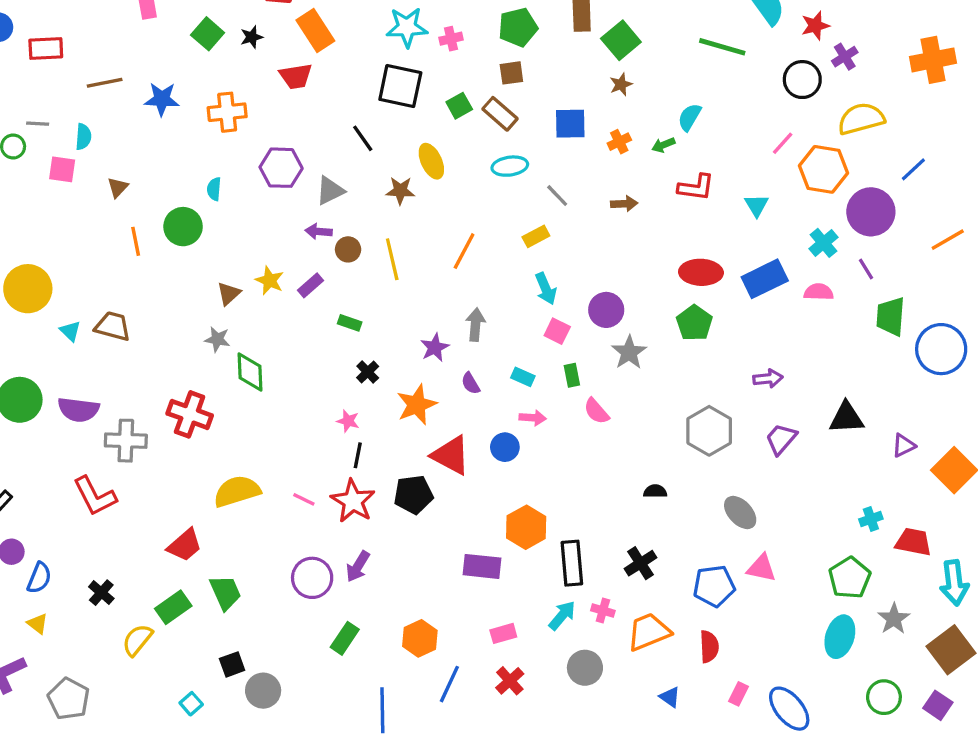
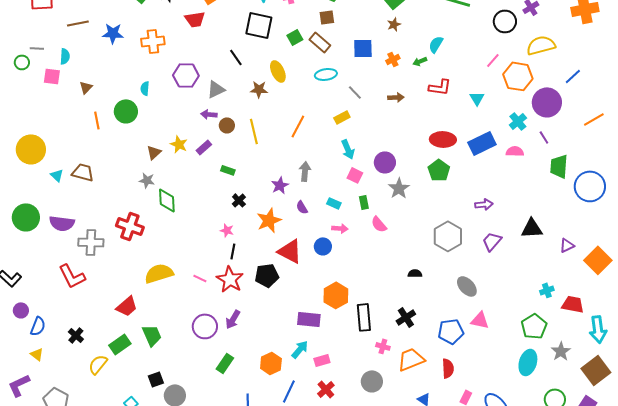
cyan arrow: (562, 615) -> (300, 349), moved

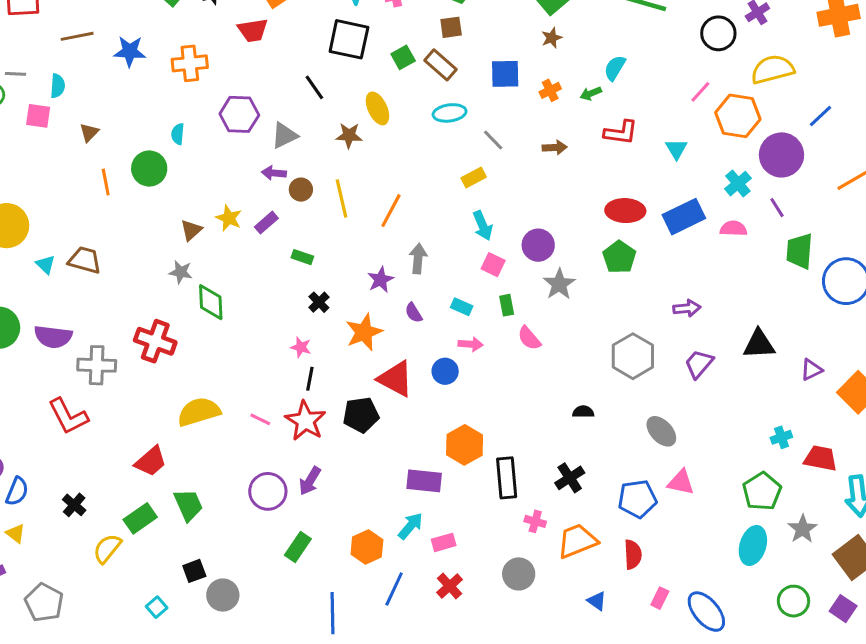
orange line: (298, 126) -> (391, 211), moved

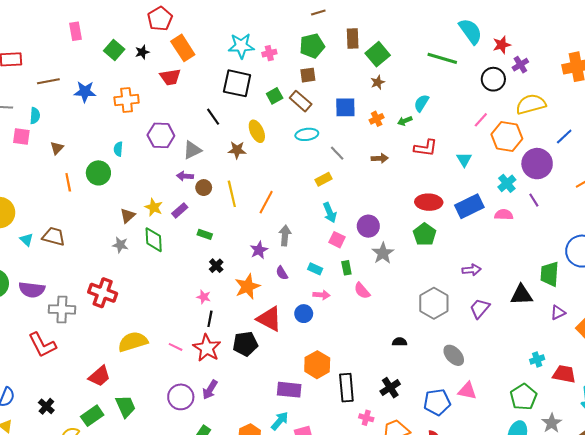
green trapezoid: (799, 251) -> (550, 274), moved
green diamond: (211, 302) -> (154, 240), moved

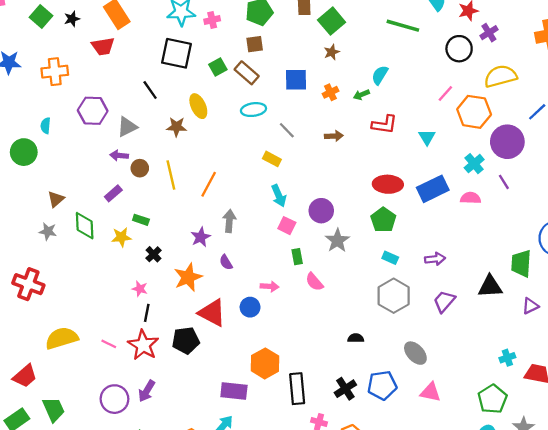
yellow rectangle: (323, 179) -> (272, 159), turned 56
yellow star: (154, 207) -> (121, 237), moved, turned -30
cyan rectangle: (315, 269) -> (390, 258), moved
blue pentagon: (437, 402) -> (382, 385), moved

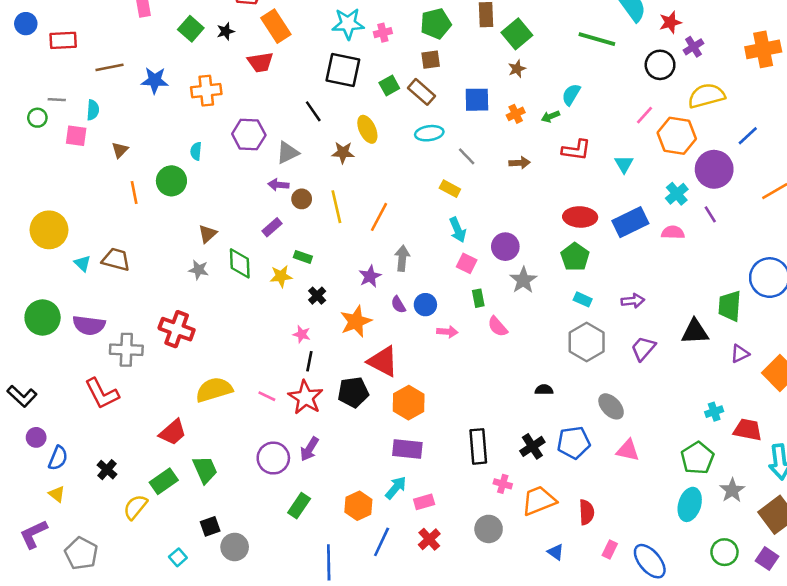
blue circle: (250, 307) -> (425, 305), moved
orange hexagon: (265, 363) -> (409, 403), moved

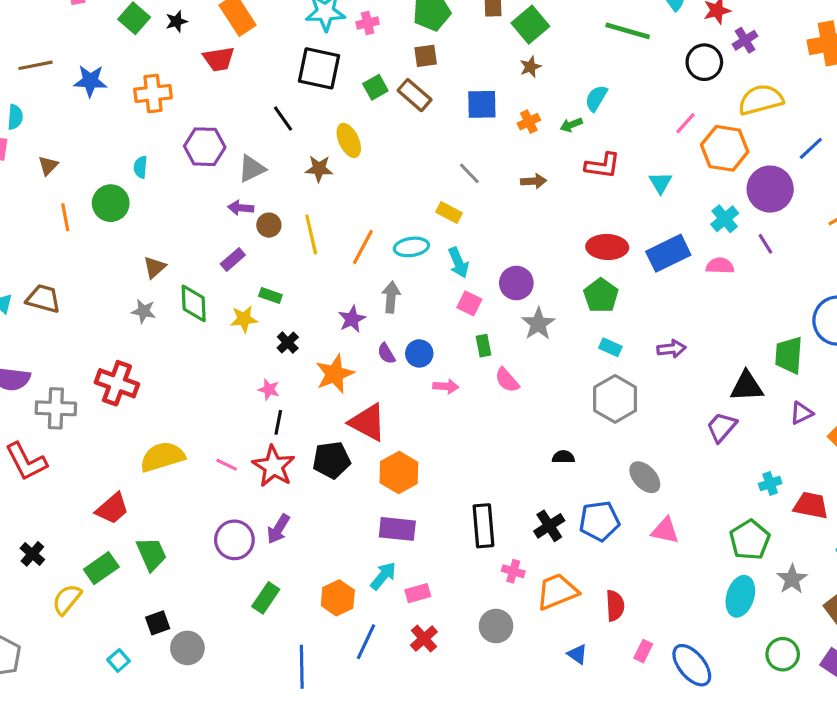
cyan ellipse: (429, 133) -> (411, 247), moved
purple trapezoid: (643, 348) -> (722, 427), moved

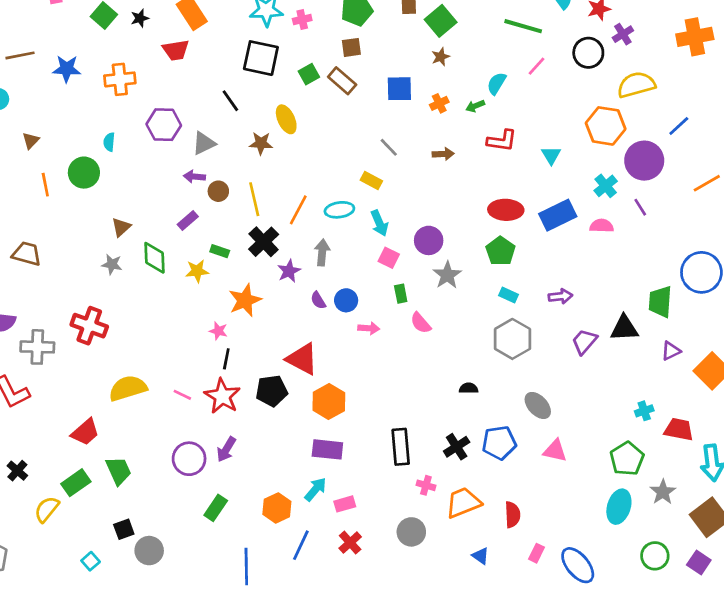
pink line: (686, 123) -> (536, 66), moved
black cross: (288, 343) -> (264, 242), moved, size x1.6
orange star: (335, 374) -> (245, 300), moved
purple trapezoid: (722, 427) -> (584, 342), moved

